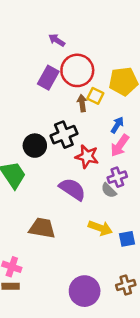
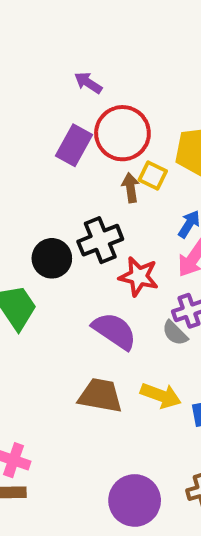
brown trapezoid: (42, 228) -> (100, 396), moved

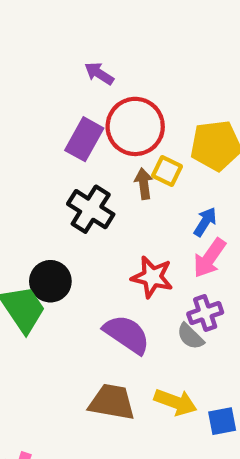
black cross: (100, 240) -> (91, 209), moved, turned -36
black circle: (52, 258) -> (50, 281), moved

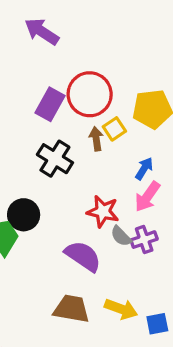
purple arrow: (99, 73) -> (42, 32), moved, size x1.5
yellow square: (167, 171) -> (114, 129), turned 30
gray semicircle: (190, 336) -> (121, 236), moved

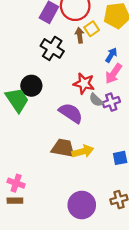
yellow arrow: (121, 309) -> (83, 151), moved, turned -35

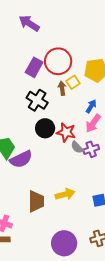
black circle: (31, 86) -> (45, 128), moved
purple semicircle: (71, 113) -> (21, 159), moved, turned 120
brown trapezoid: (63, 148) -> (36, 201), moved, turned 80

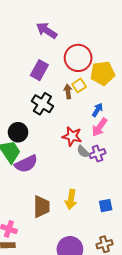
purple arrow: (29, 23) -> (47, 30), moved
red circle: (58, 61) -> (78, 58), moved
black circle: (45, 128) -> (18, 132), moved
yellow arrow: (65, 194) -> (71, 199), turned 114

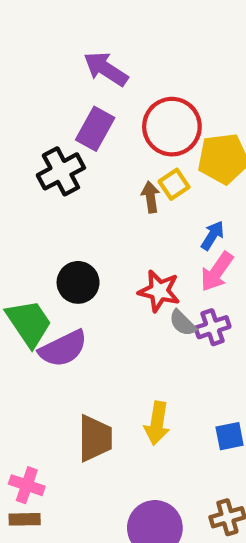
purple rectangle: (39, 70) -> (95, 129), moved
black cross: (42, 104) -> (61, 171), moved, turned 30
black circle: (18, 132) -> (78, 282), moved

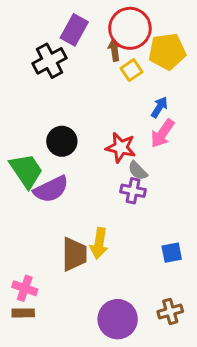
brown arrow: (151, 197) -> (114, 50), moved
purple cross: (213, 327) -> (133, 191), moved, turned 30
yellow arrow: (157, 423) -> (99, 243), moved

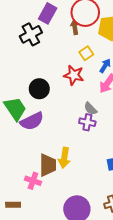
yellow square: (131, 70) -> (86, 53), moved
red star: (121, 147) -> (74, 75), moved
pink cross: (25, 288) -> (33, 181), moved

